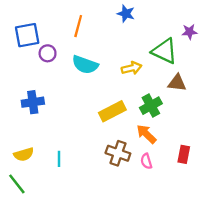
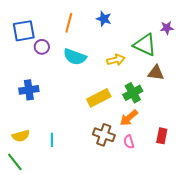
blue star: (126, 14) -> (104, 19), moved
orange arrow: (146, 134) -> (129, 118), turned -84

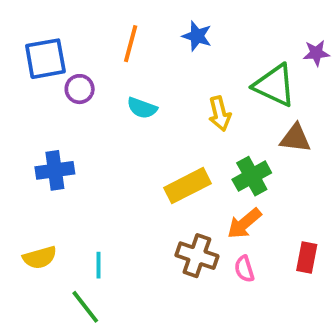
cyan semicircle: (75, 57) -> (142, 108), size x0.7
yellow arrow: (116, 60) -> (220, 114), turned 90
green line: (15, 162) -> (85, 307), moved

